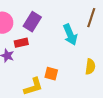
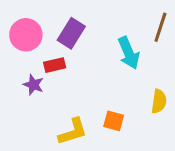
orange square: (51, 74) -> (114, 121), moved

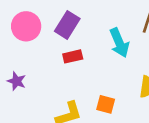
red rectangle: (55, 65) -> (73, 56), moved
purple star: (33, 85) -> (17, 81), moved

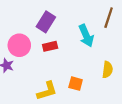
pink circle: (26, 26) -> (19, 45), moved

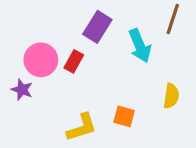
purple rectangle: (46, 22) -> (97, 27), moved
red rectangle: (50, 46) -> (74, 61), moved, turned -48

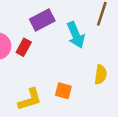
purple rectangle: (97, 27) -> (42, 20), turned 30

